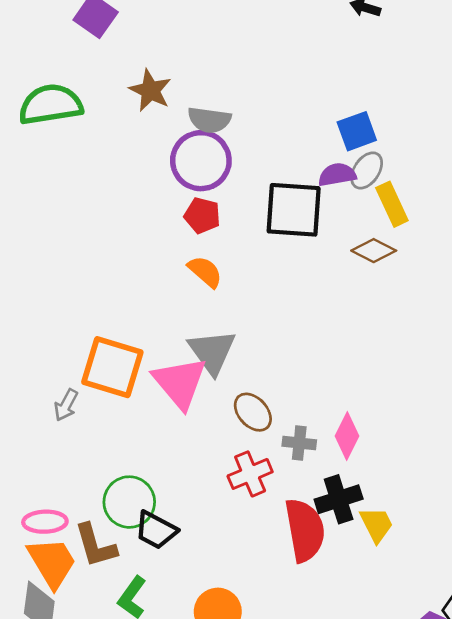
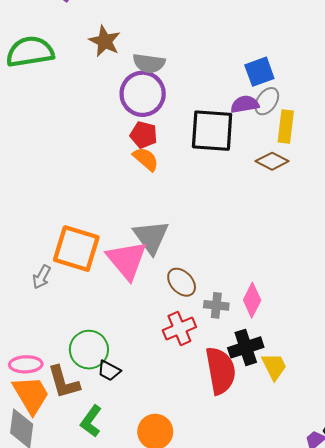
yellow rectangle: (392, 204) -> (286, 126), turned 32
orange semicircle: (205, 272) -> (146, 159), moved
black trapezoid: (156, 530) -> (109, 371), size x0.7

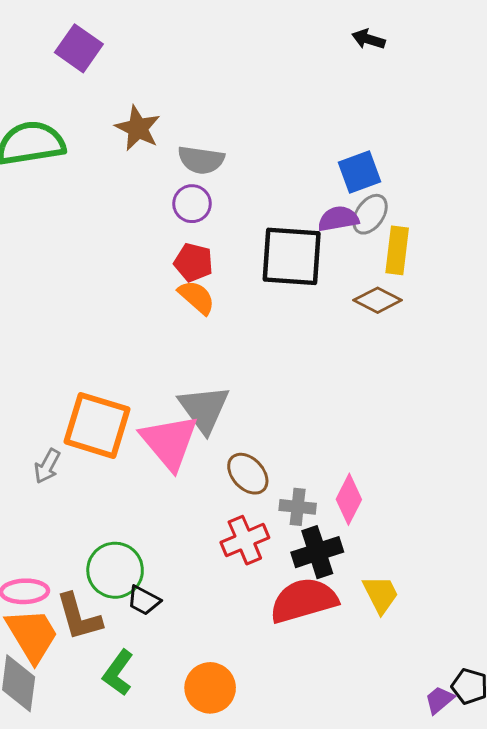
purple circle: (143, 94) -> (192, 204), size x0.6
black cross: (246, 347) -> (317, 552), moved
red semicircle: (220, 371) -> (304, 600), turned -96

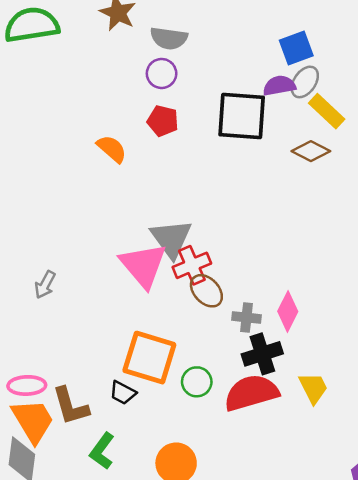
yellow rectangle: (397, 250) -> (327, 111), turned -54
orange semicircle: (197, 297) -> (112, 149), moved
orange square: (97, 425) -> (149, 358), moved
red cross: (245, 540) -> (192, 265), moved
green circle: (115, 570) -> (197, 382), moved, size x0.7

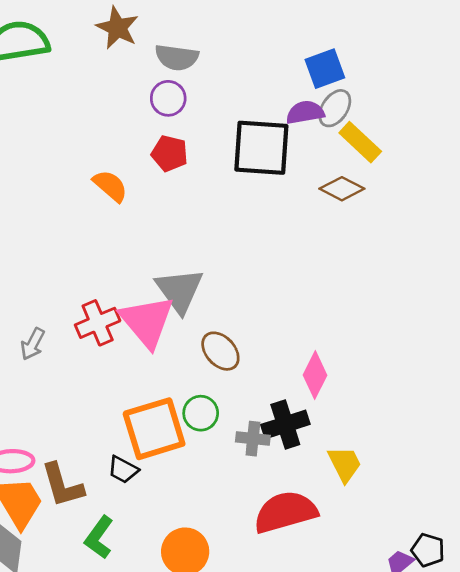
red cross: (192, 265) -> (98, 323), moved
gray cross: (247, 317) -> (253, 439), moved
orange square: (149, 358) -> (154, 429), turned -34
green circle: (197, 382) -> (201, 413), moved
red semicircle: (251, 393) -> (285, 512), moved

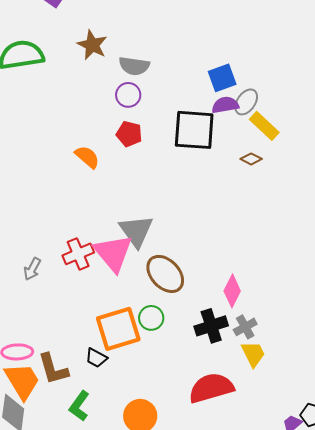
blue square: (325, 69) -> (222, 78), moved
brown diamond: (342, 189) -> (251, 159), size x0.7
brown ellipse: (220, 351) -> (165, 274), size x1.4
gray cross: (253, 439) -> (245, 327), moved, turned -35

